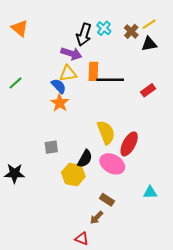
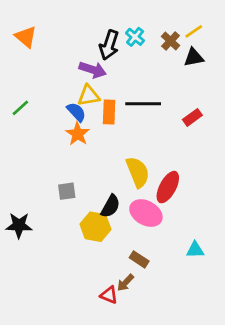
orange rectangle: (93, 71) -> (109, 112), moved
red triangle: (82, 239) -> (109, 295), moved

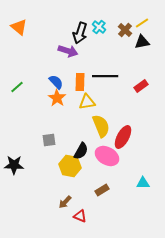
yellow triangle: (89, 96) -> (87, 102), moved
green line: (20, 108) -> (17, 87), moved
brown rectangle: (139, 259) -> (102, 190), turned -64
brown arrow: (125, 283) -> (65, 202), moved

